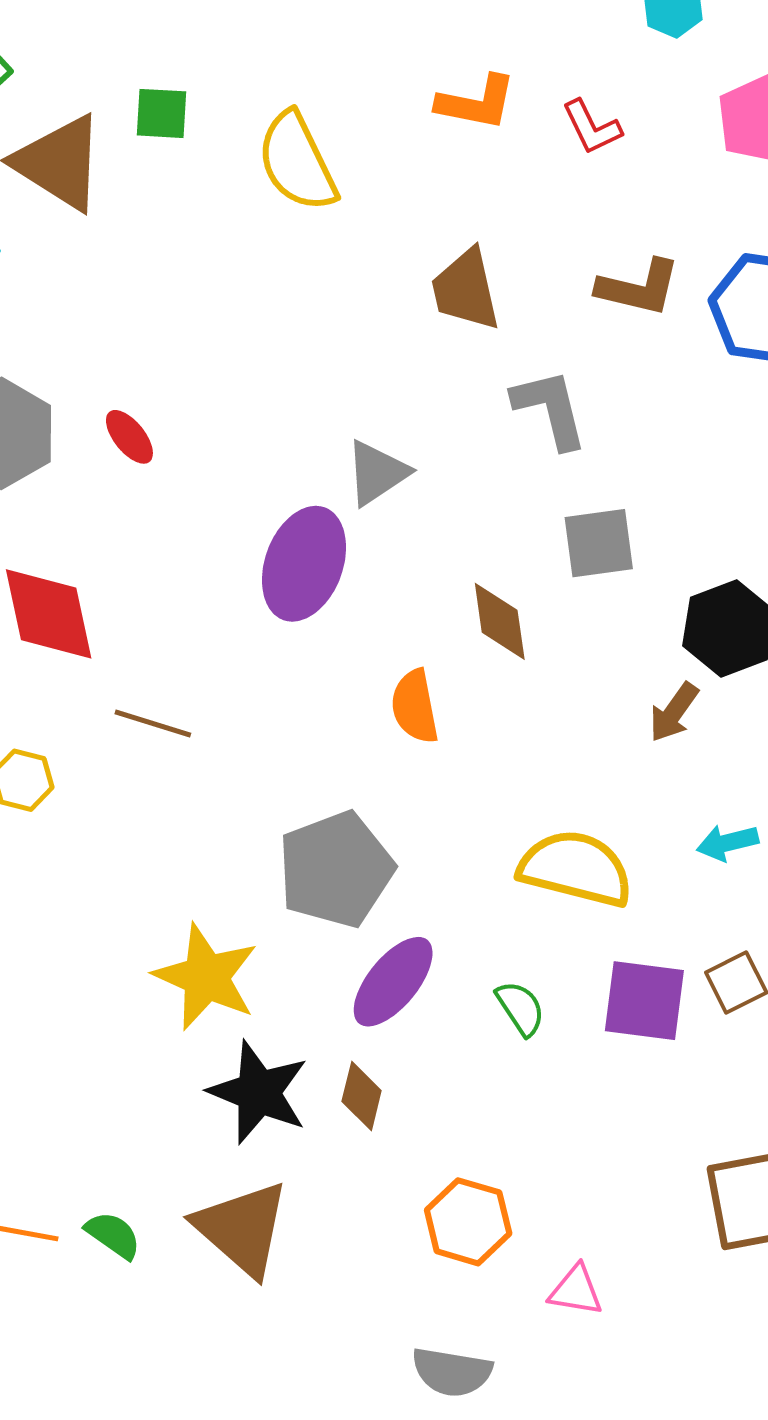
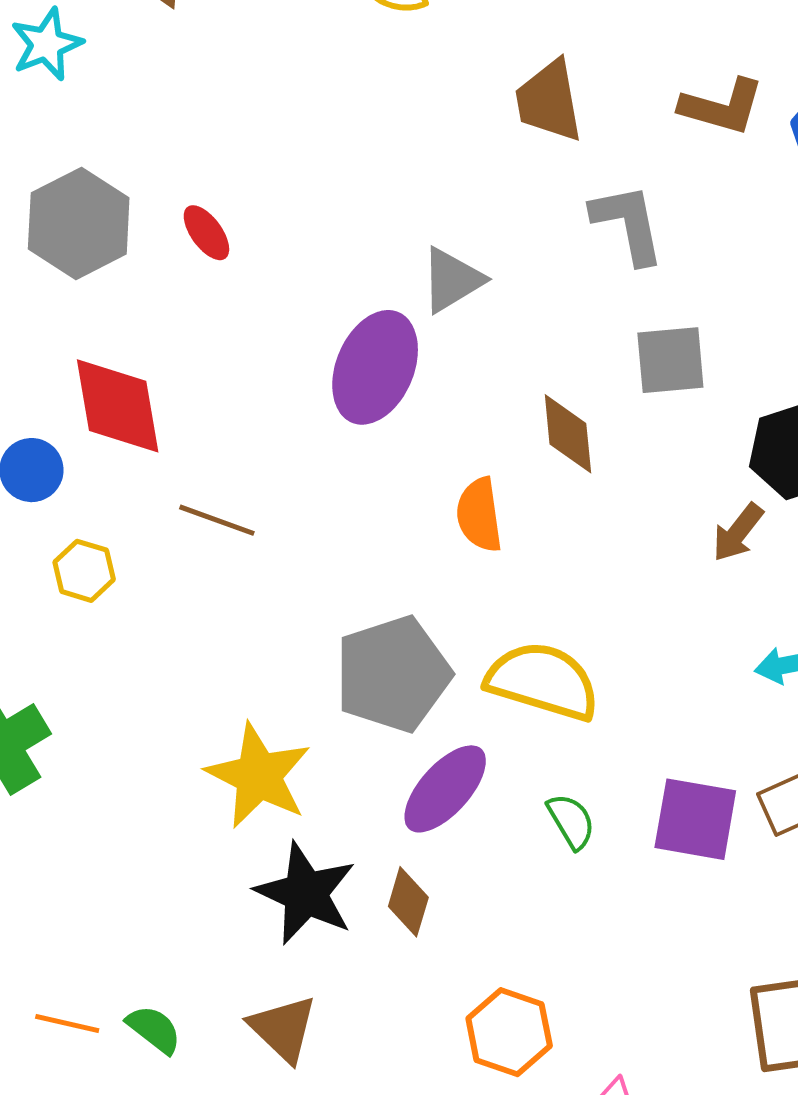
yellow semicircle: (576, 868) -> (543, 681), moved
brown triangle: (242, 1229) -> (283, 1029), size x0.7

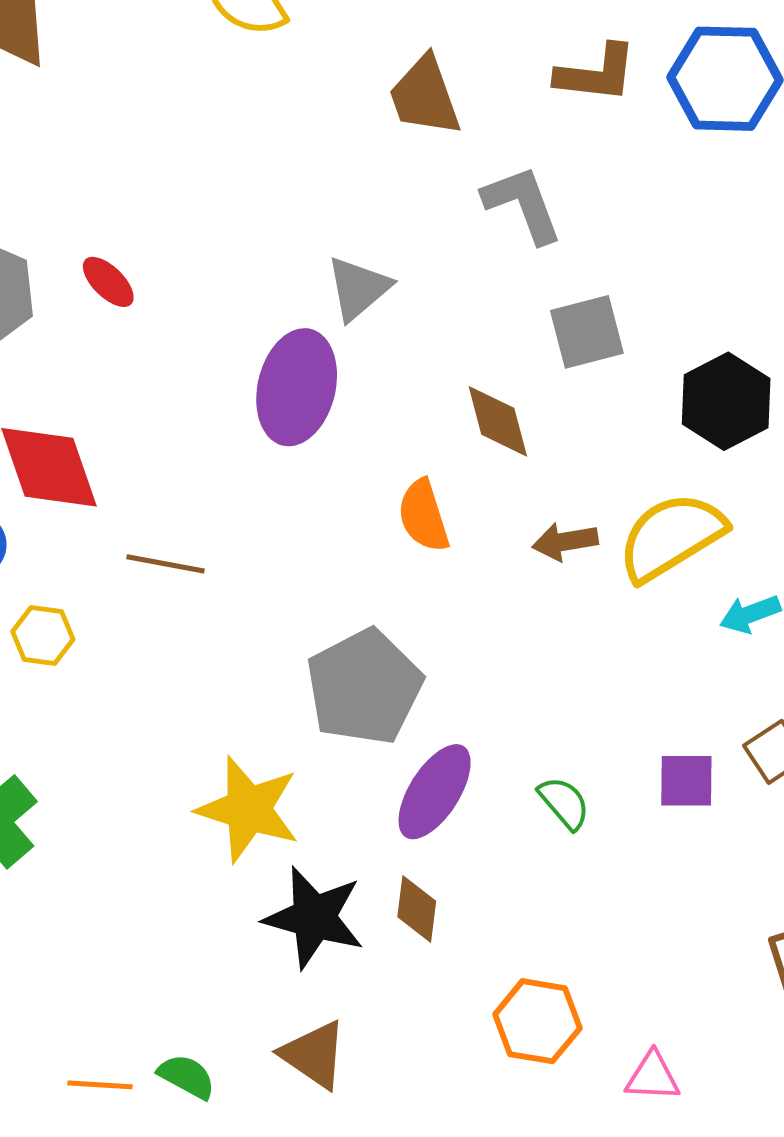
brown arrow: (738, 532) -> (565, 542), moved, turned 52
yellow semicircle: (543, 681) -> (671, 537), moved, turned -39
purple square: (695, 819) -> (686, 781), size x0.7

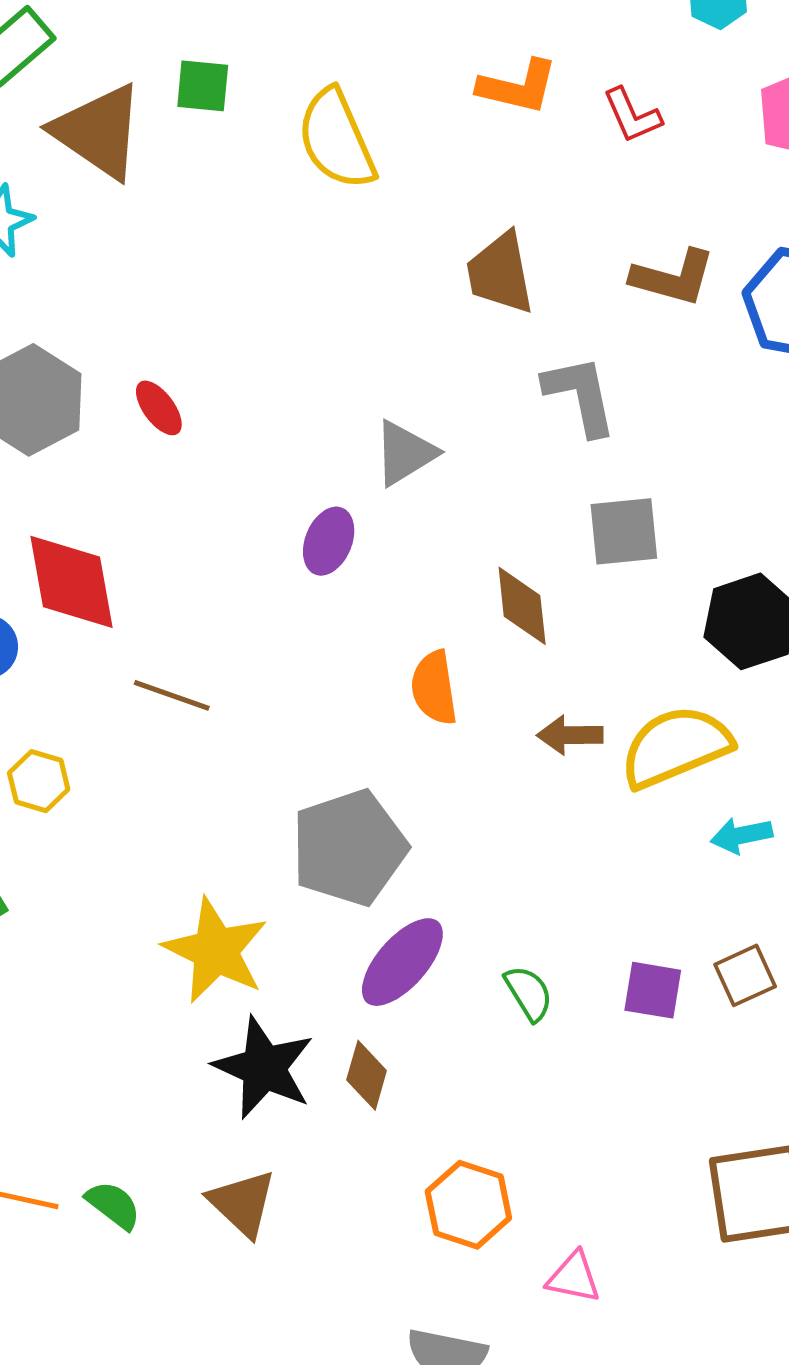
purple ellipse: (297, 387) -> (329, 541), size x0.6
yellow hexagon: (43, 635) -> (39, 781), moved

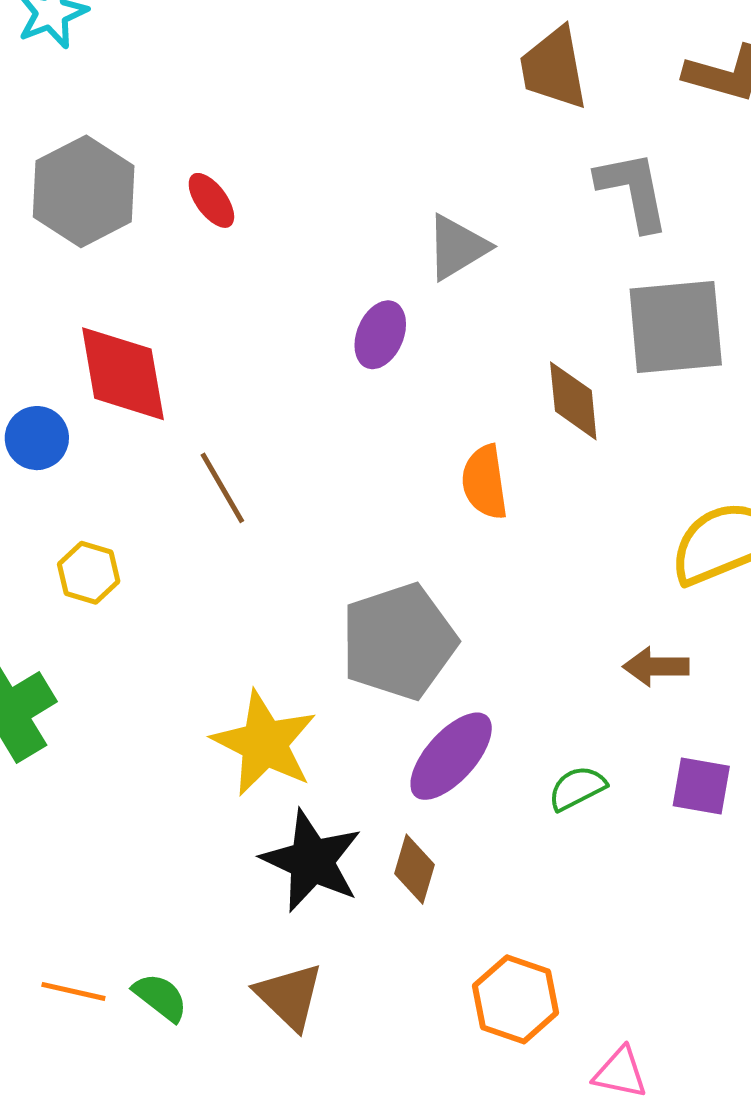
gray square: (624, 531) -> (676, 327), size x1.4
brown line: (172, 695) -> (222, 488), turned 40
brown arrow: (570, 735) -> (656, 667), moved
green semicircle: (529, 993) -> (577, 788), turned -86

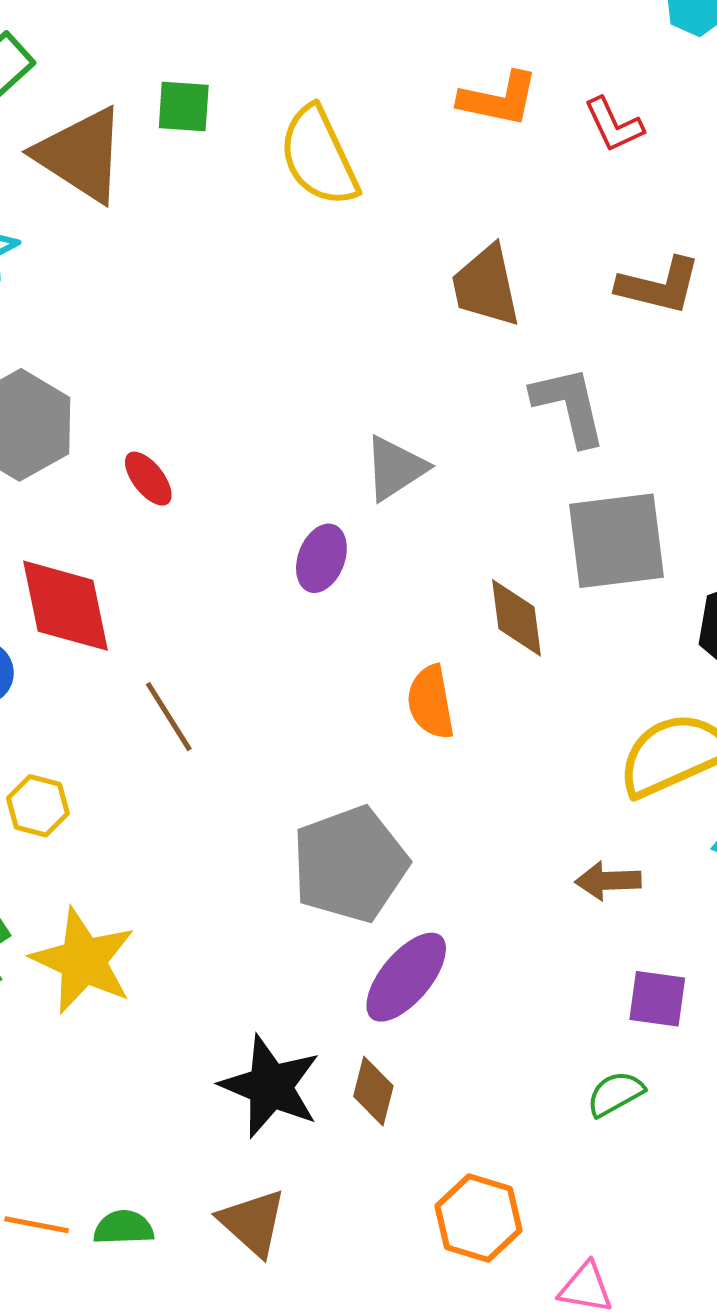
red ellipse: (211, 200) -> (148, 479), moved
yellow star: (264, 743) -> (83, 961), moved
green semicircle: (577, 788) -> (615, 1094), moved
green semicircle: (160, 997) -> (124, 1228), turned -38

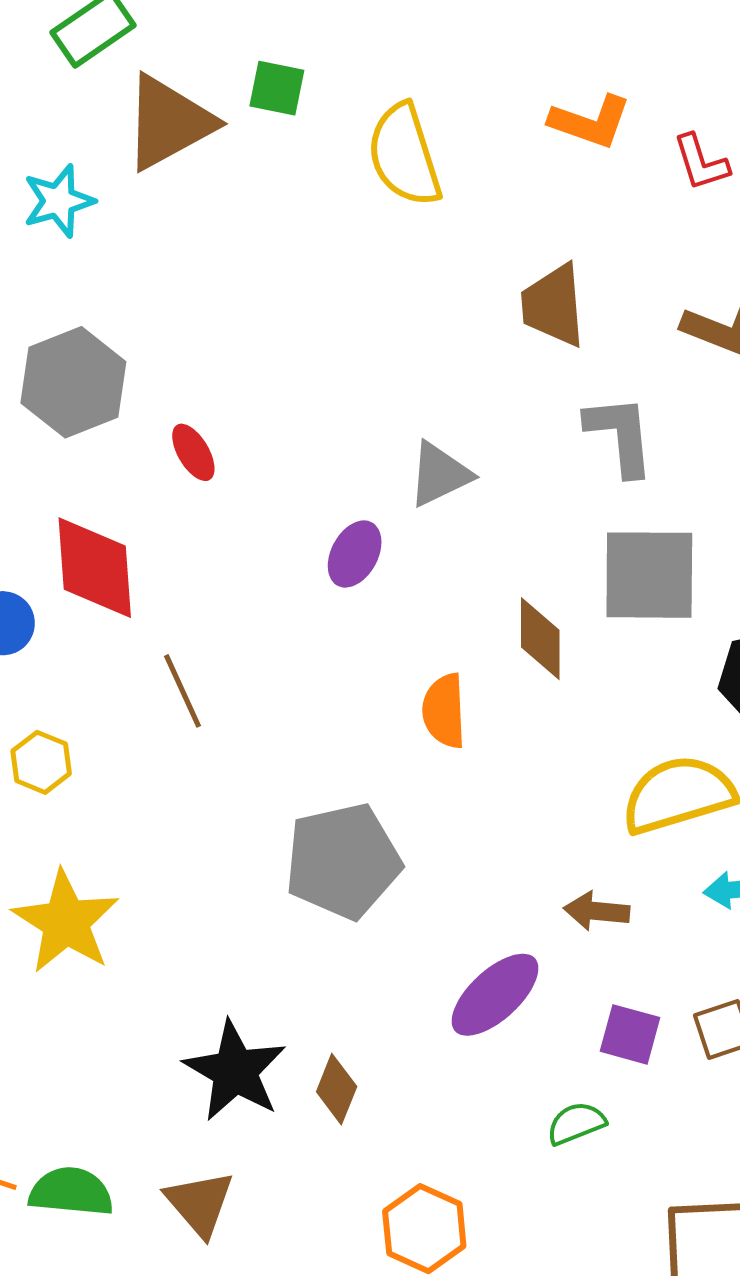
brown triangle: (81, 155) -> (169, 122), turned 51
purple ellipse: (406, 977) -> (495, 995), moved
green semicircle: (124, 1228) -> (71, 1192), size x1.4

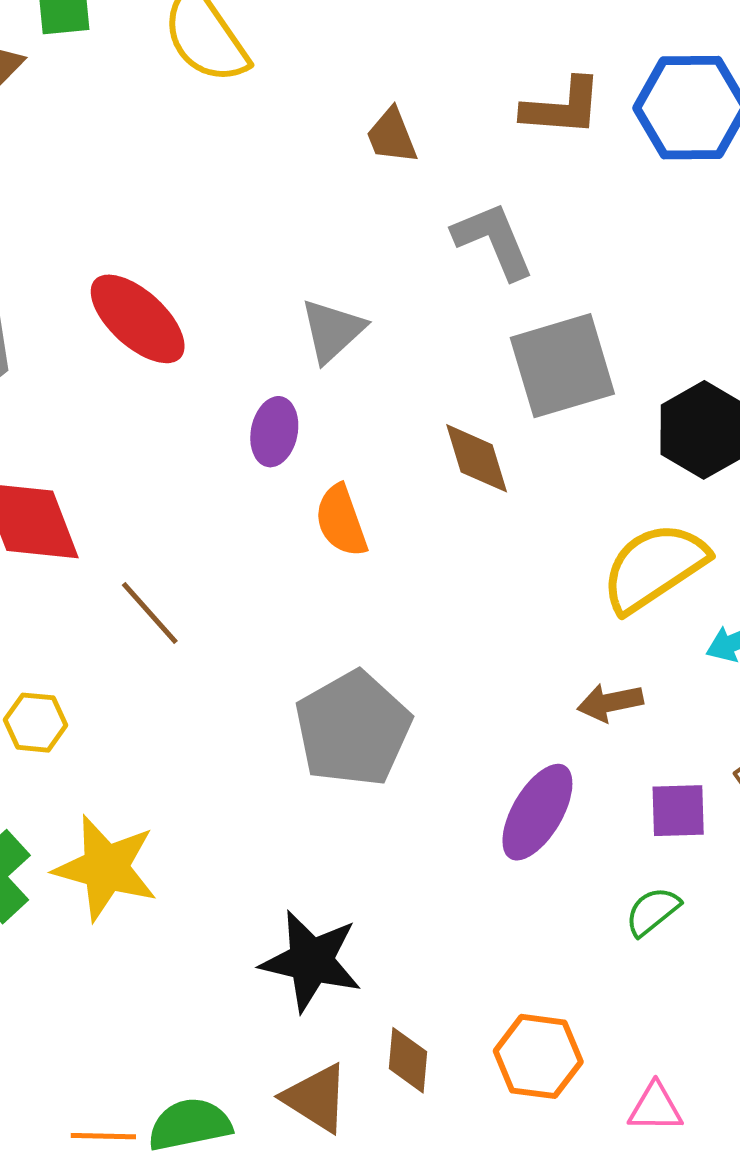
brown trapezoid: (553, 305) -> (392, 136), size x0.7
red ellipse: (193, 452) -> (138, 319), moved, size x1.8
orange semicircle: (444, 711) -> (341, 521), moved
brown diamond: (337, 1089) -> (408, 1060), moved

